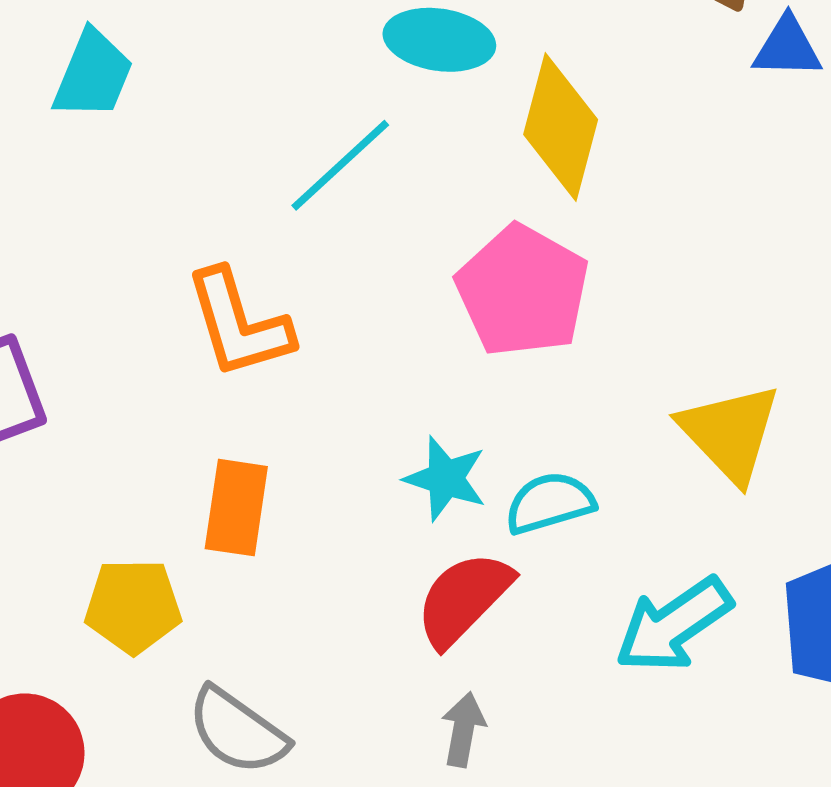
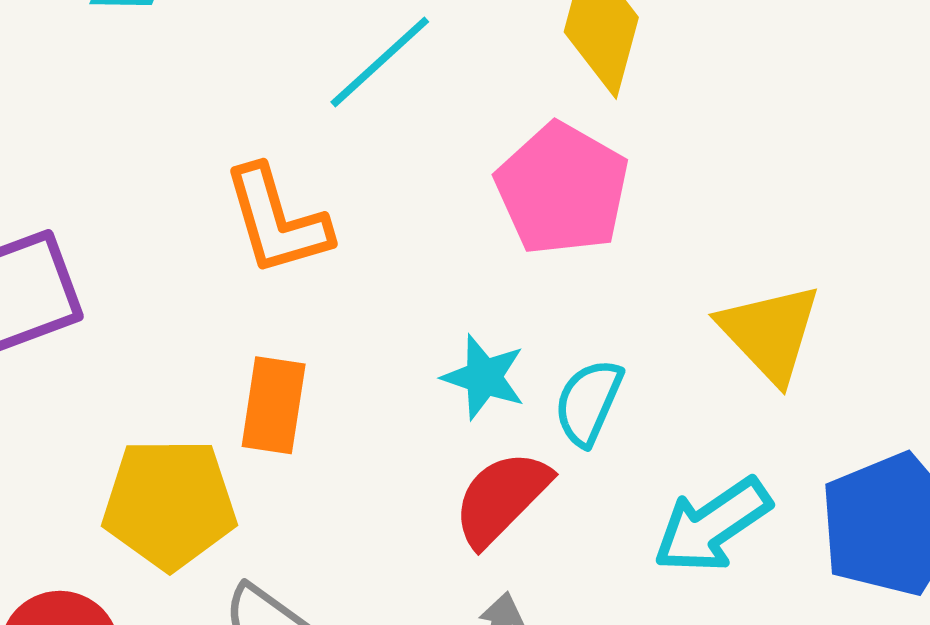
cyan semicircle: (550, 503) -> (588, 402), turned -50
yellow pentagon: (133, 606) -> (169, 504), size x1.4

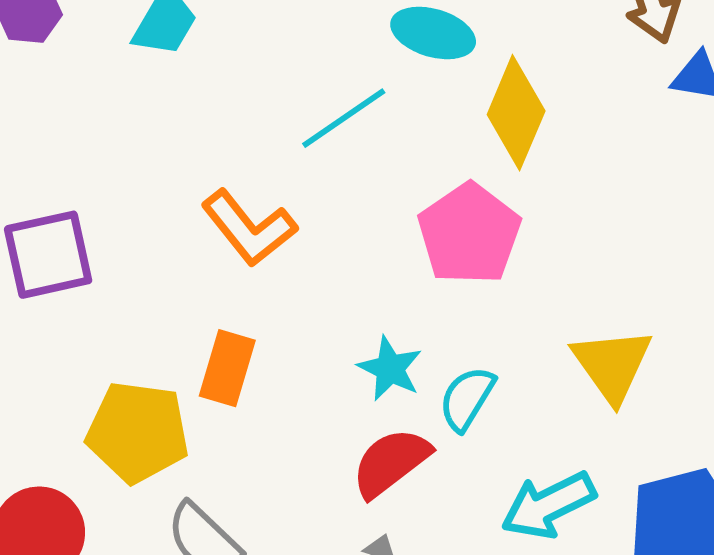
orange L-shape: (277, 221) -> (249, 228), turned -30

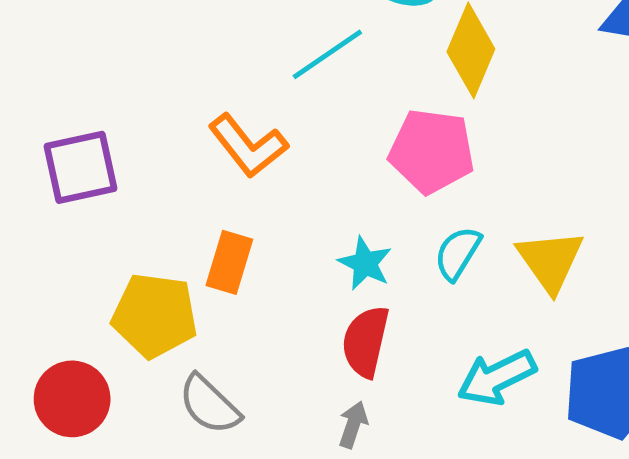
pink pentagon: (469, 234) -> (432, 151), turned -30
cyan semicircle: (467, 399) -> (458, 253), moved
red semicircle: (391, 462) -> (366, 341), turned -40

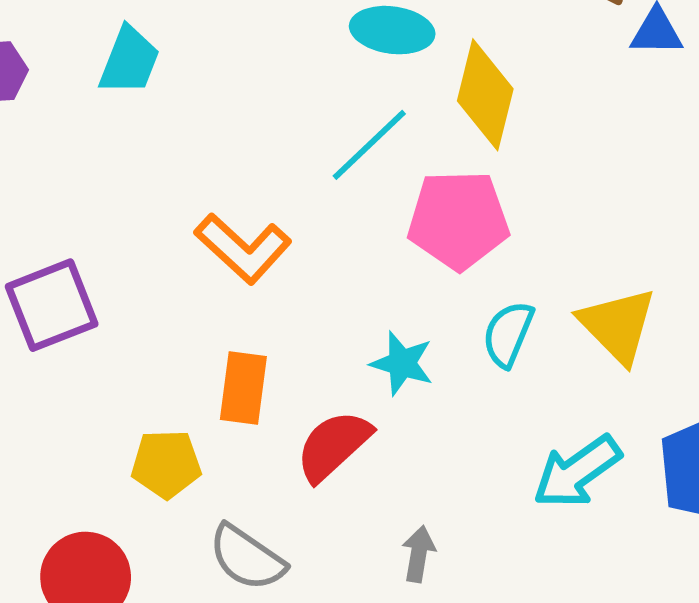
cyan line: (327, 54) -> (369, 145), moved
yellow pentagon: (155, 315) -> (166, 464), size x0.7
red semicircle: (366, 341) -> (333, 446), moved, turned 44

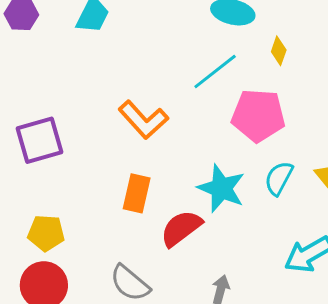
yellow diamond: (485, 95) -> (279, 51), size x0.5
cyan star: (402, 363) -> (221, 188), size x1.4
yellow pentagon: (166, 464) -> (46, 233), moved

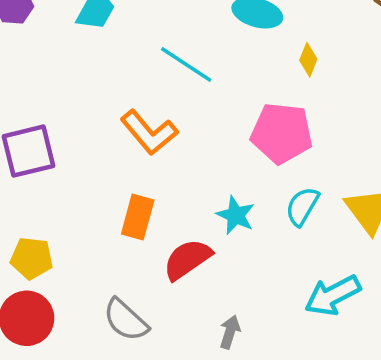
cyan line: (215, 71) -> (186, 64), moved, turned 69
cyan star: (221, 188) -> (236, 215), size x0.7

